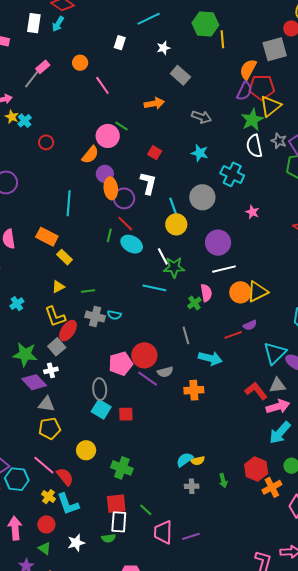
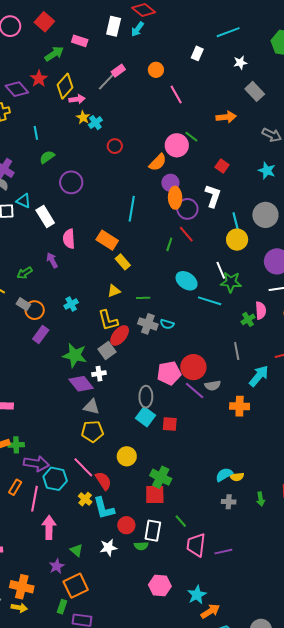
cyan ellipse: (132, 244) -> (187, 281), moved
cyan arrow: (210, 358) -> (259, 376), turned -70
red square: (116, 504) -> (155, 494), moved
red circle: (46, 524) -> (126, 525), moved

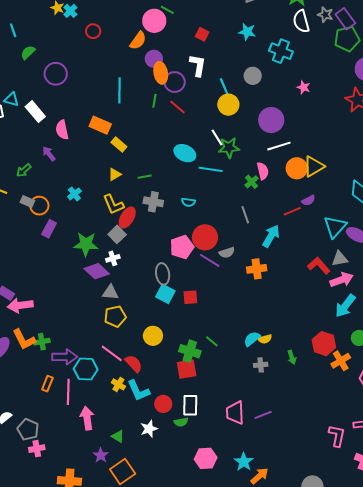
gray circle: (265, 215) -> (253, 76), size x0.7
green line: (169, 244) -> (154, 101), moved
cyan semicircle: (167, 324) -> (188, 202), moved
green line: (181, 521) -> (212, 341), moved

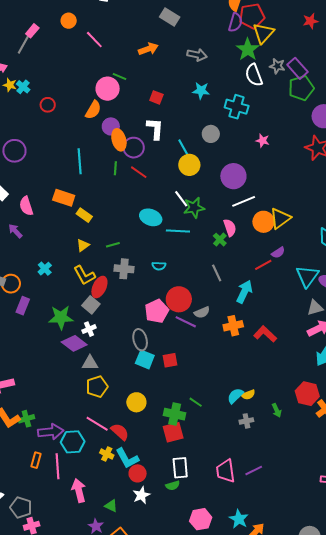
red L-shape: (319, 266) -> (265, 334), moved
red circle: (163, 404) -> (138, 473), moved

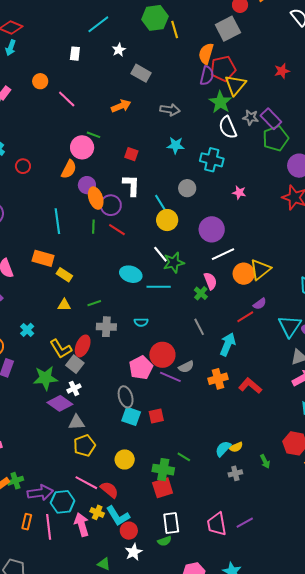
yellow triangle: (83, 245) -> (64, 305), turned 40
yellow L-shape: (84, 275) -> (61, 349), moved
pink arrow: (79, 491) -> (82, 525), moved

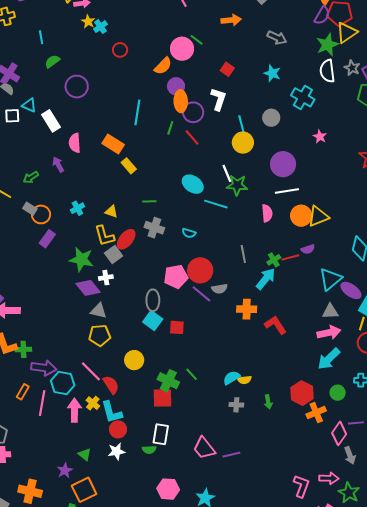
green cross: (201, 293) -> (274, 260), moved
yellow triangle: (64, 305) -> (111, 212), moved
pink trapezoid: (217, 524) -> (204, 448), turned -45

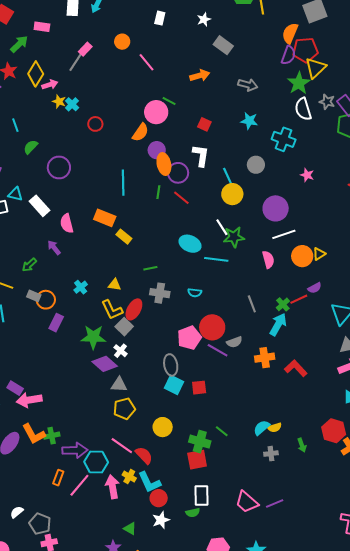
yellow triangle: (318, 216) -> (319, 254), size x0.6
white cross: (106, 278) -> (121, 351), turned -32
pink line: (42, 403) -> (79, 485), turned 40

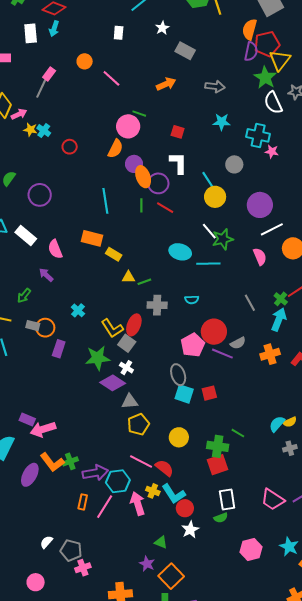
pink star: (307, 175) -> (272, 151), moved
yellow triangle: (115, 285) -> (128, 277), moved

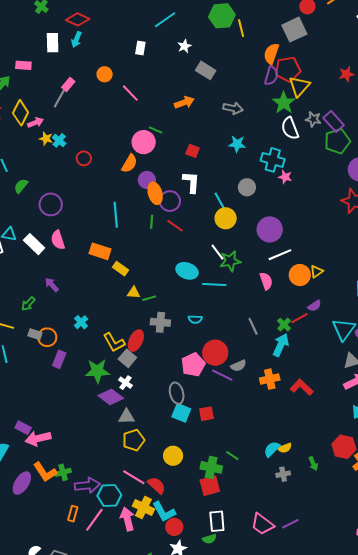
pink semicircle: (55, 249) -> (58, 240), moved
yellow cross: (153, 491) -> (143, 508), size x1.5

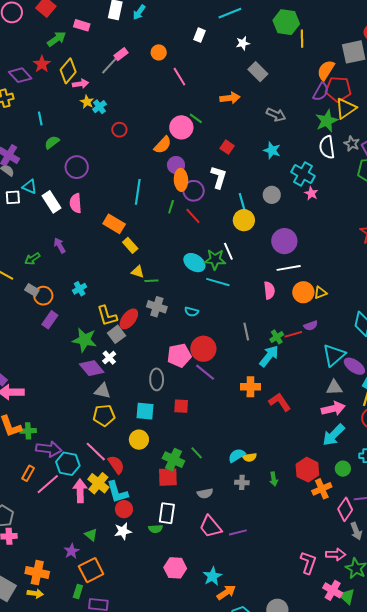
green star: (230, 261) -> (215, 259), moved
gray semicircle: (238, 366) -> (205, 493), moved
cyan square: (181, 413) -> (145, 411), moved, turned -30

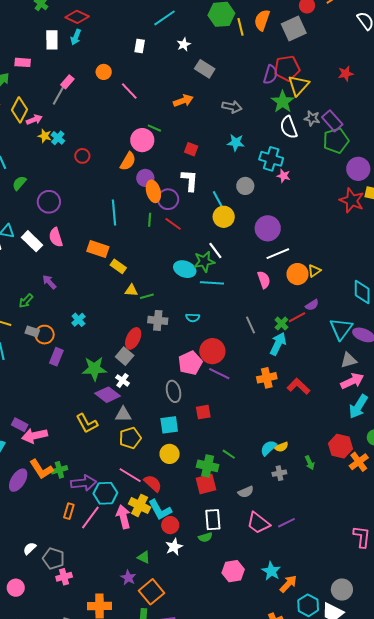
orange semicircle: (326, 70) -> (262, 20), moved
yellow L-shape: (107, 316) -> (87, 423), moved

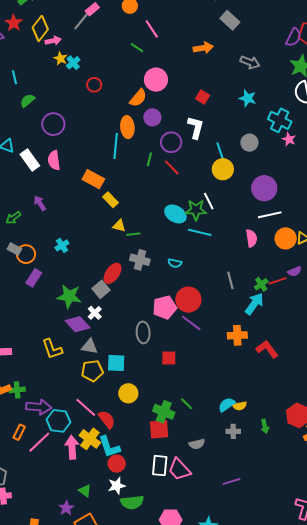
green line: (154, 128) -> (137, 48), moved
orange ellipse: (153, 191) -> (127, 127), moved
cyan square: (169, 425) -> (116, 363), moved
pink trapezoid: (258, 523) -> (179, 469), moved
green semicircle: (205, 537) -> (132, 502), moved, size x1.6

